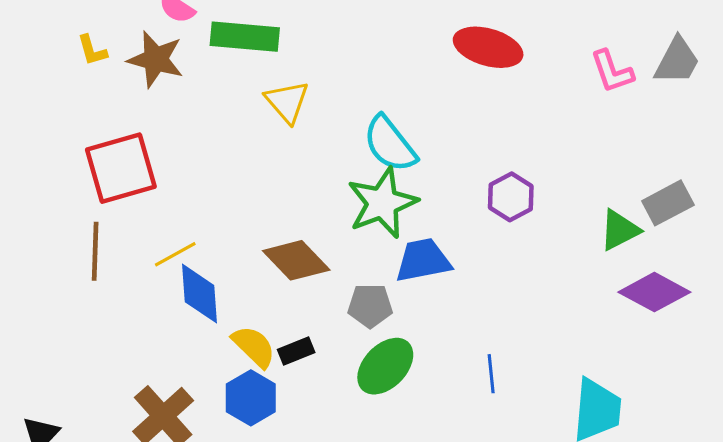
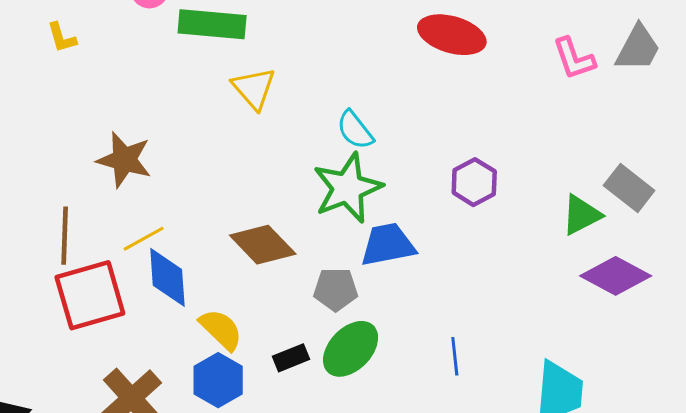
brown star: (156, 59) -> (124, 160), moved
cyan semicircle: (390, 144) -> (355, 130), size x0.7
red square: (121, 168) -> (90, 295), moved
gray rectangle: (668, 203) -> (629, 188), turned 66
black rectangle: (296, 351) -> (291, 358), moved

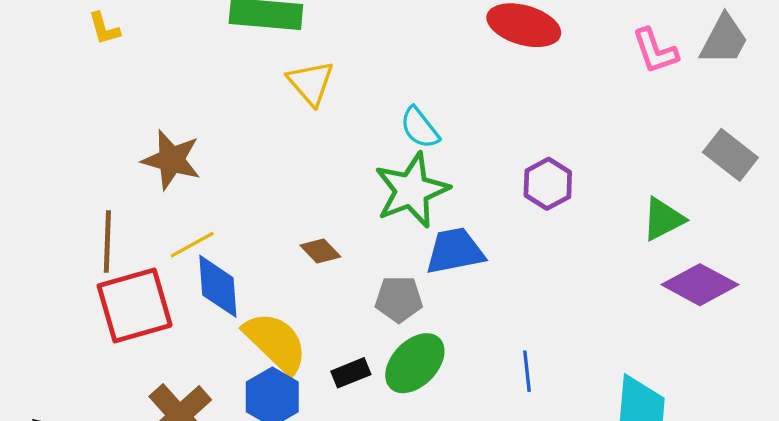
gray rectangle: (629, 188) -> (730, 155), moved
brown diamond: (263, 245) -> (320, 251), size x0.6
yellow semicircle: (221, 329) -> (276, 342), size x1.4

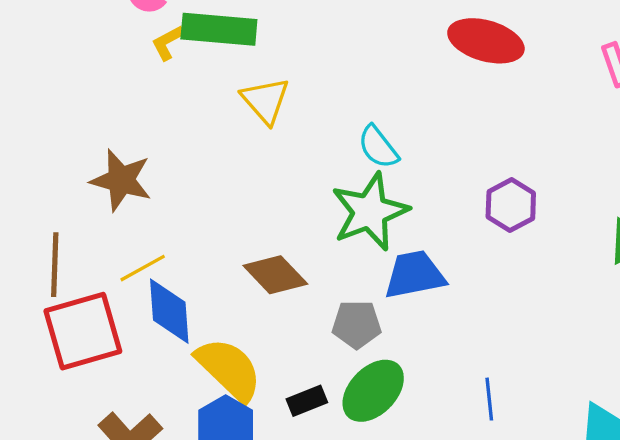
yellow L-shape: (104, 28) -> (168, 43), moved, turned 78
brown diamond: (320, 251) -> (275, 275), size x1.5

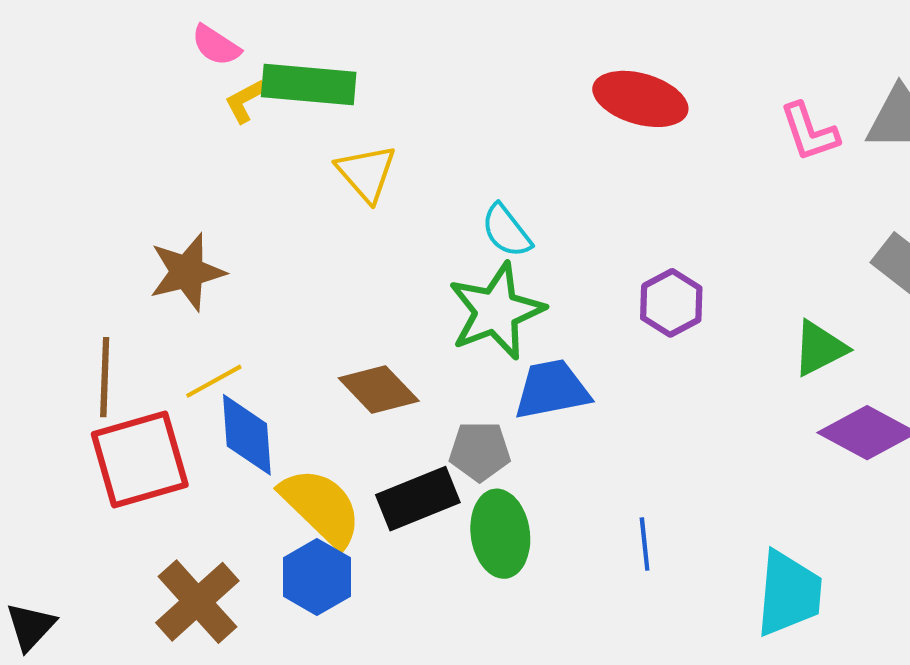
brown star: (121, 180) -> (187, 272), turned -30
green ellipse: (373, 391) -> (500, 534), turned -52
black rectangle: (307, 401) -> (418, 499), moved, size x1.6

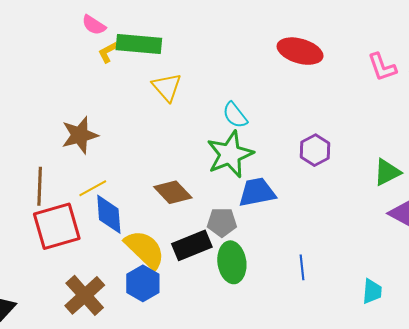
cyan trapezoid: (789, 593) -> (372, 291), size x0.6

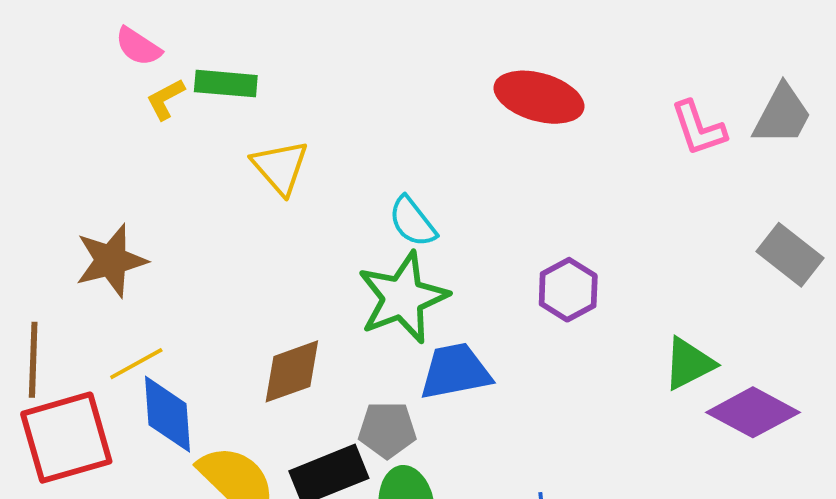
green rectangle: (139, 44) -> (226, 84), size x0.7
green triangle: (387, 172) -> (689, 364), moved
brown diamond: (173, 192) -> (292, 371), turned -66

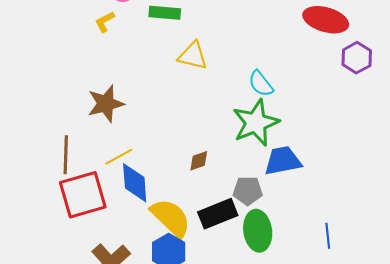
yellow L-shape: (165, 99) -> (105, 22), moved
yellow triangle: (280, 167) -> (193, 56), turned -36
purple hexagon: (568, 290) -> (357, 58), moved
brown diamond: (292, 371) -> (199, 161), size x0.6

